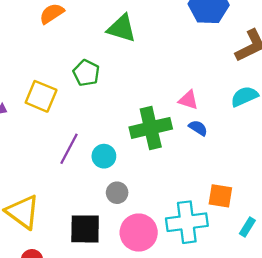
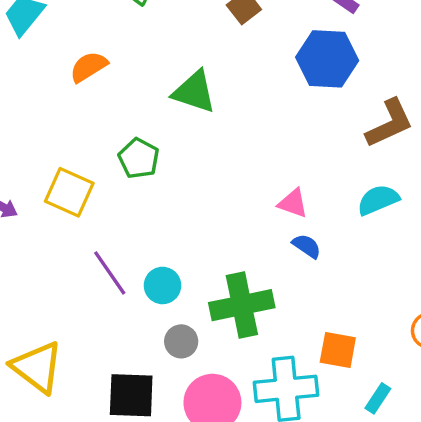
green cross: (151, 128) -> (242, 305), moved
purple line: (69, 149) -> (110, 273), turned -64

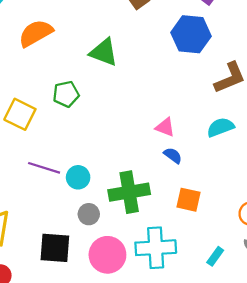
orange semicircle: (89, 67) -> (36, 33), size x1.4
green pentagon: (139, 158) -> (66, 94), turned 30
purple line: (110, 273) -> (44, 168), turned -40
orange square: (338, 350) -> (188, 200), moved

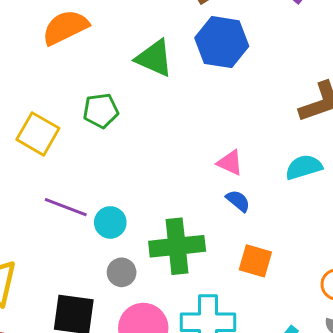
blue hexagon: (191, 34) -> (222, 42), moved

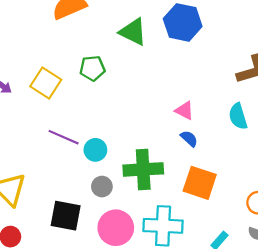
cyan semicircle: (304, 167) -> (238, 116), turned -92
orange square: (255, 261) -> (200, 183), size x1.4

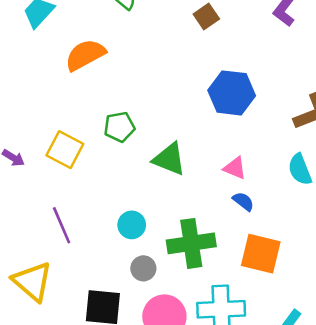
blue hexagon: (183, 22) -> (232, 93), moved
green triangle: (133, 32) -> (169, 159), moved
purple line: (64, 137) -> (62, 225), moved, turned 48

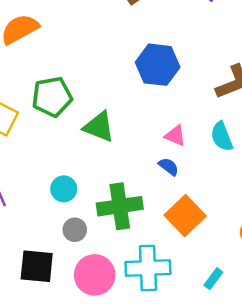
green pentagon: (119, 127) -> (52, 97), size x1.4
pink triangle: (235, 168) -> (175, 136), moved
orange square: (261, 254) -> (185, 216), turned 33

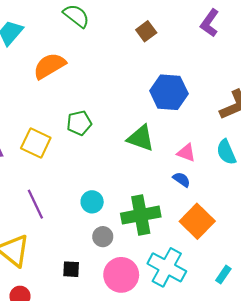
green pentagon: (52, 97) -> (79, 123), size x0.7
green triangle: (99, 127) -> (141, 138), moved
black square: (37, 266) -> (71, 269), size x0.6
cyan cross: (148, 268) -> (167, 267), turned 33

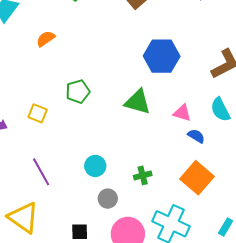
orange semicircle: (49, 66) -> (46, 39), size x0.6
yellow square: (36, 143) -> (38, 113), size x0.7
blue semicircle: (182, 180) -> (196, 136), moved
green cross: (141, 215) -> (143, 175), size x0.5

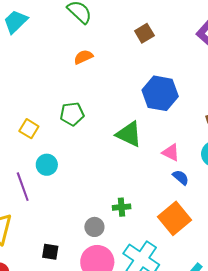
orange semicircle: (46, 39) -> (83, 57), moved
cyan circle: (95, 166) -> (47, 165), moved
gray circle: (108, 199) -> (94, 227), moved

